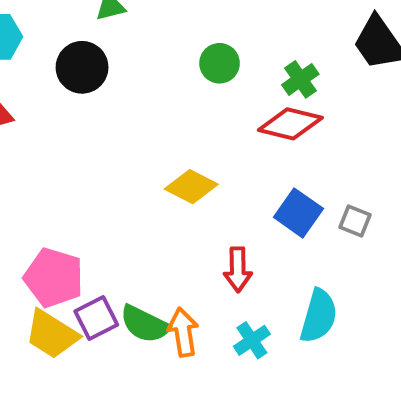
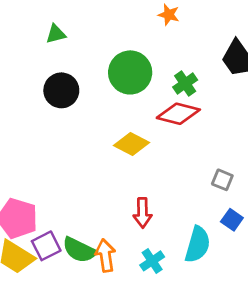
green circle: (220, 63) -> (130, 72), size x1.6
black circle: (82, 67) -> (61, 90), moved
yellow diamond: (191, 187) -> (131, 144), moved
blue square: (298, 213) -> (232, 220), moved, size x0.7

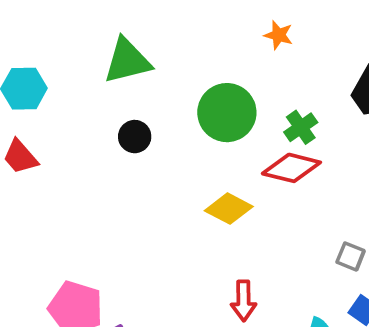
green triangle: (56, 34) -> (127, 61), size x1.8
black circle: (61, 90) -> (135, 137), size x0.7

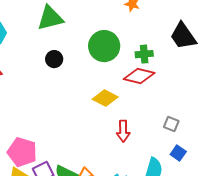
green cross: (301, 127) -> (144, 54), turned 30
red arrow: (244, 301) -> (123, 131), moved

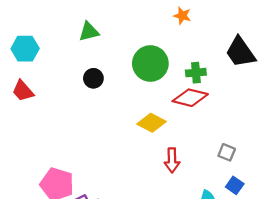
green triangle: (50, 18) -> (89, 32), size x0.7

